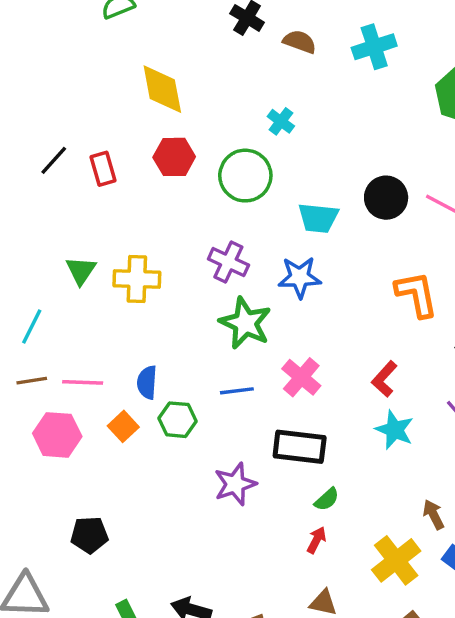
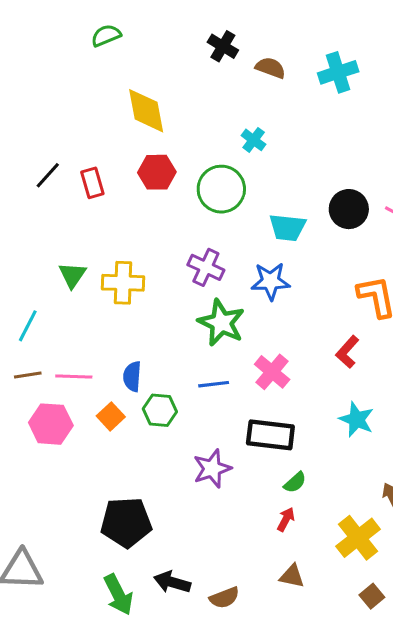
red L-shape: (384, 379) -> (347, 352), moved
black pentagon: (89, 535) -> (126, 522), moved, size x1.5

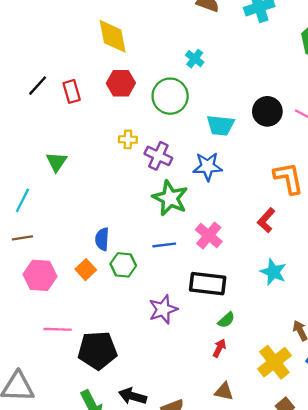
yellow cross: (123, 283) -> (128, 139), moved, size x0.6
pink line: (74, 376) -> (58, 329), moved

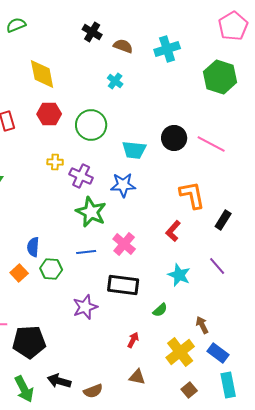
cyan cross: (195, 59) -> (115, 81), moved
green semicircle: (226, 320) -> (160, 310), moved

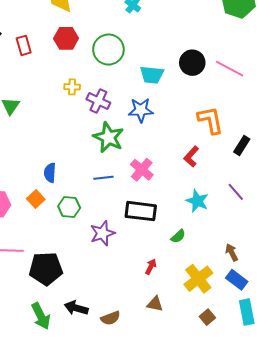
green hexagon: (51, 269) -> (69, 207), moved
brown arrow: (202, 325) -> (232, 252), moved

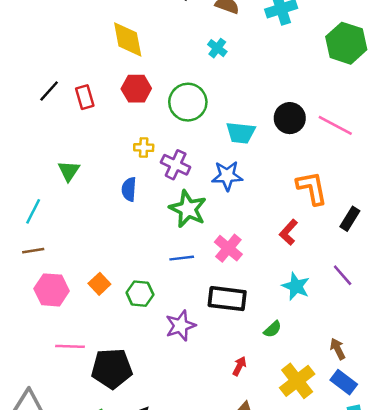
blue semicircle: (50, 173) -> (129, 189), moved

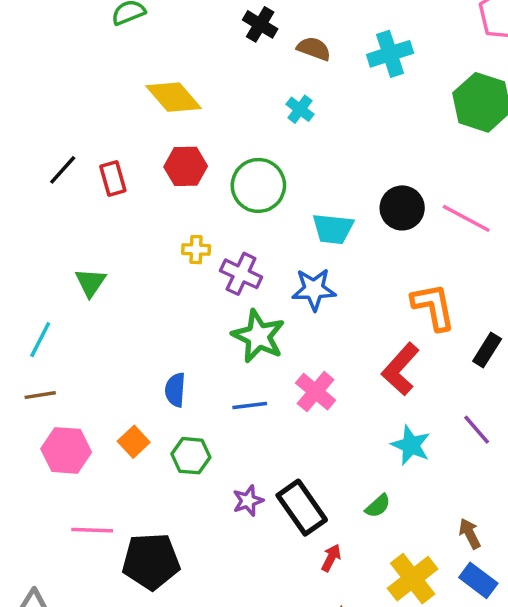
yellow diamond: (128, 39) -> (174, 97), turned -30
blue semicircle: (129, 189) -> (175, 390), moved
red L-shape: (289, 232) -> (400, 369), size x1.4
black rectangle: (227, 299) -> (302, 508), moved, turned 48
purple star: (180, 326) -> (248, 501), size x0.7

